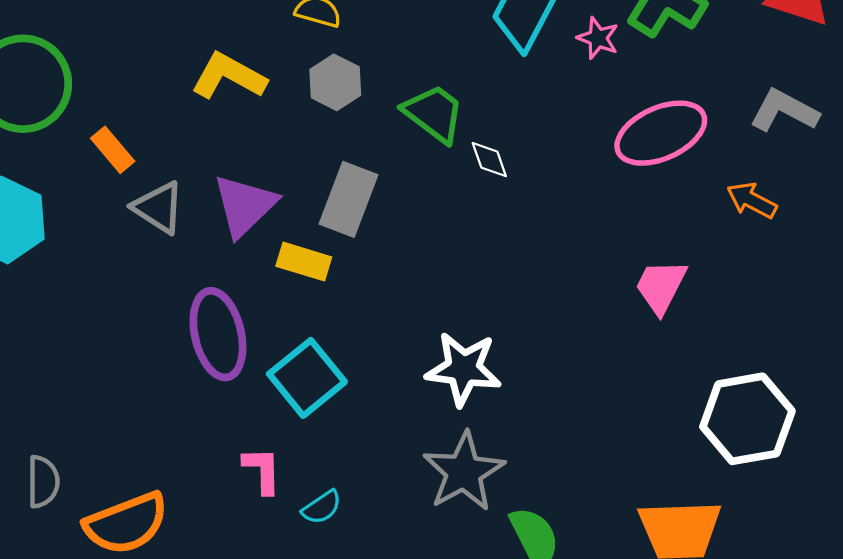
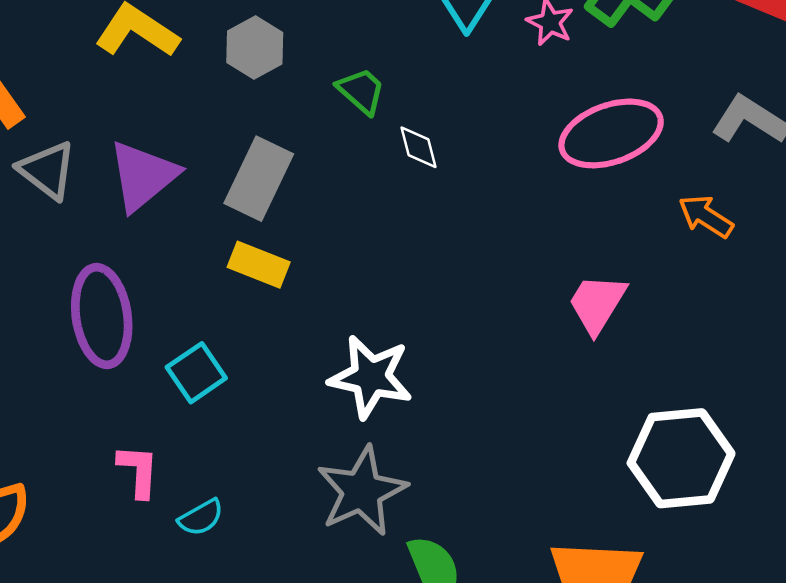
green trapezoid: (434, 113) -> (361, 91), size x0.7
yellow rectangle: (304, 262) -> (259, 265), moved
cyan square: (307, 378) -> (196, 373), size x0.7

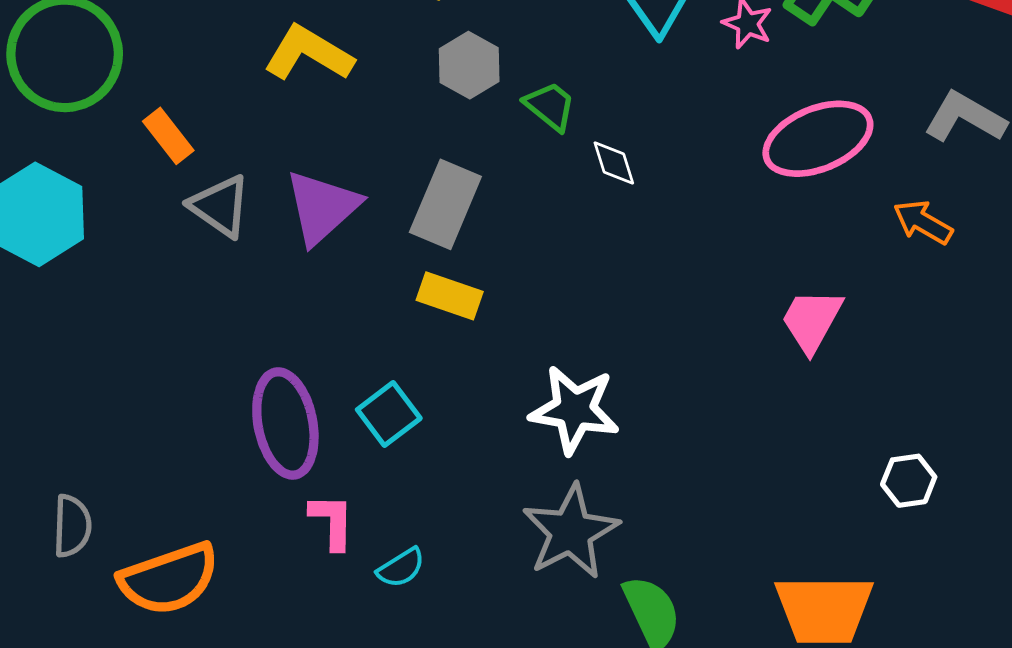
gray hexagon: (255, 47) -> (469, 65), moved
purple ellipse: (102, 316) -> (285, 423), moved
white hexagon: (681, 458) -> (909, 481), size x0.5

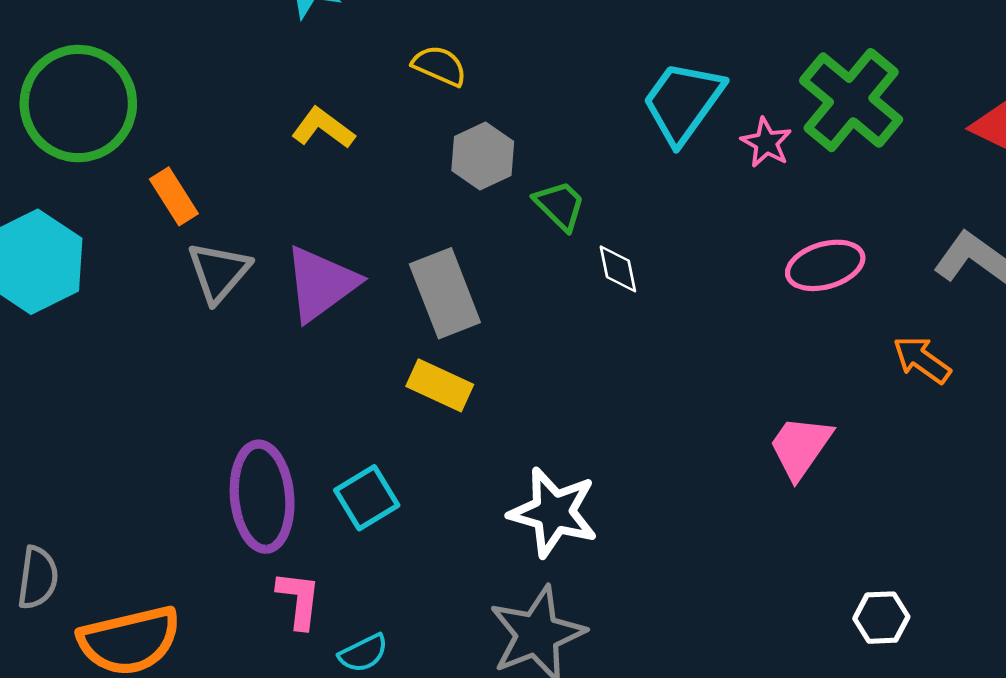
yellow L-shape: (309, 53) -> (323, 128), size x0.7
pink ellipse: (818, 139) -> (825, 265), size x0.7
gray rectangle: (445, 204) -> (445, 293), turned -50
gray triangle: (220, 206) -> (219, 272), turned 30

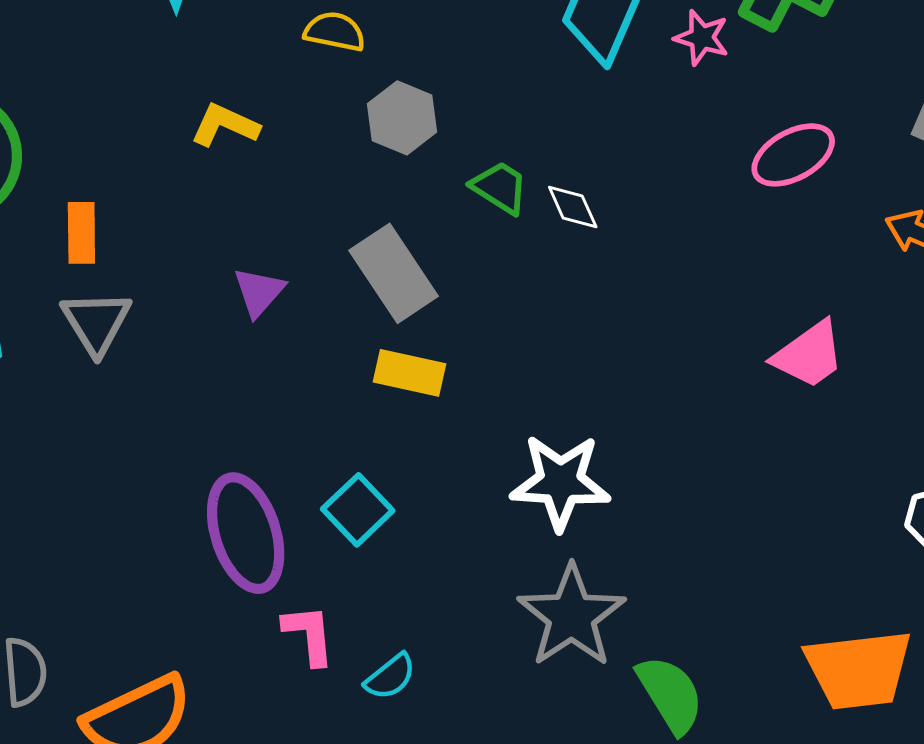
orange rectangle: (174, 196) -> (81, 233), turned 44
green trapezoid: (560, 205) -> (500, 187), moved
gray triangle: (219, 272) -> (96, 322), moved
purple triangle: (321, 284) -> (259, 292), size x0.6
pink trapezoid: (800, 447) -> (809, 355), turned -148

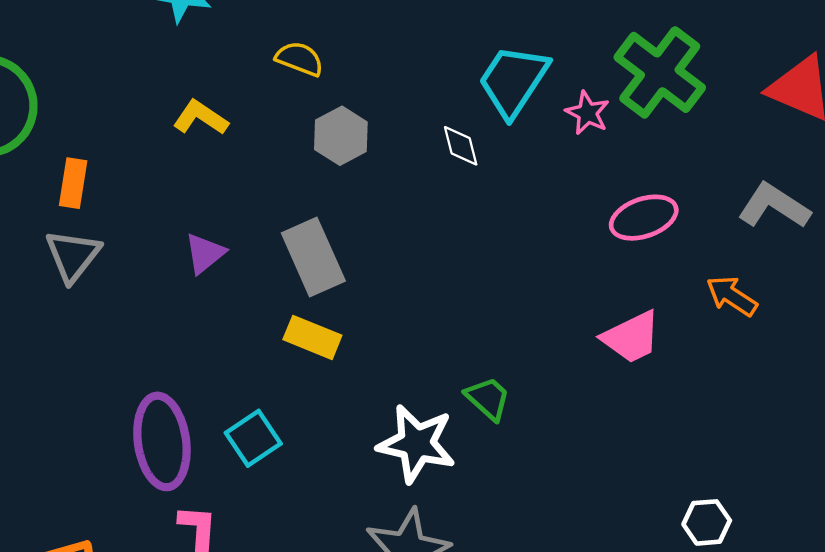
green trapezoid: (500, 187) -> (488, 398), moved
white diamond: (573, 207) -> (461, 146), moved
pink trapezoid: (809, 355) -> (631, 337), moved

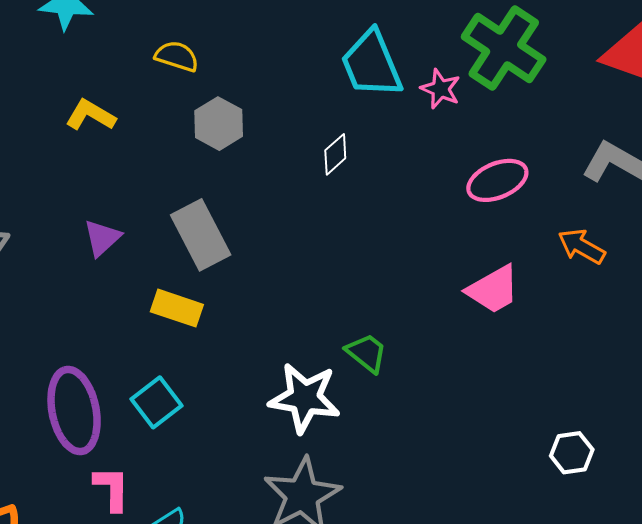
cyan trapezoid: (513, 81) -> (372, 64), turned -52
white diamond: (461, 146) -> (335, 154), moved, turned 66
yellow rectangle: (312, 337) -> (177, 308), moved

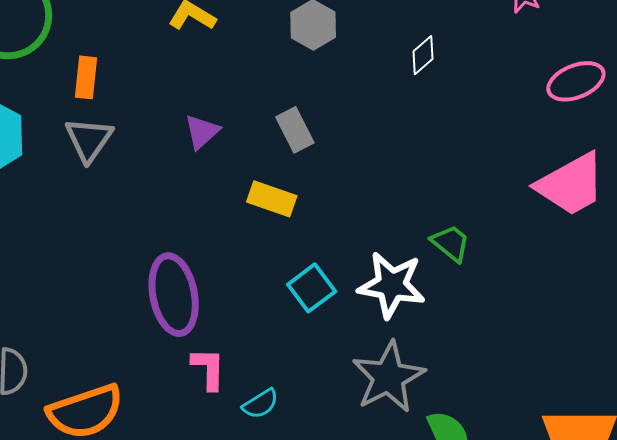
gray rectangle: (201, 235) -> (295, 130), size x0.7
pink trapezoid: (493, 289) -> (571, 184), size x1.4
cyan square: (157, 402) -> (312, 288), moved

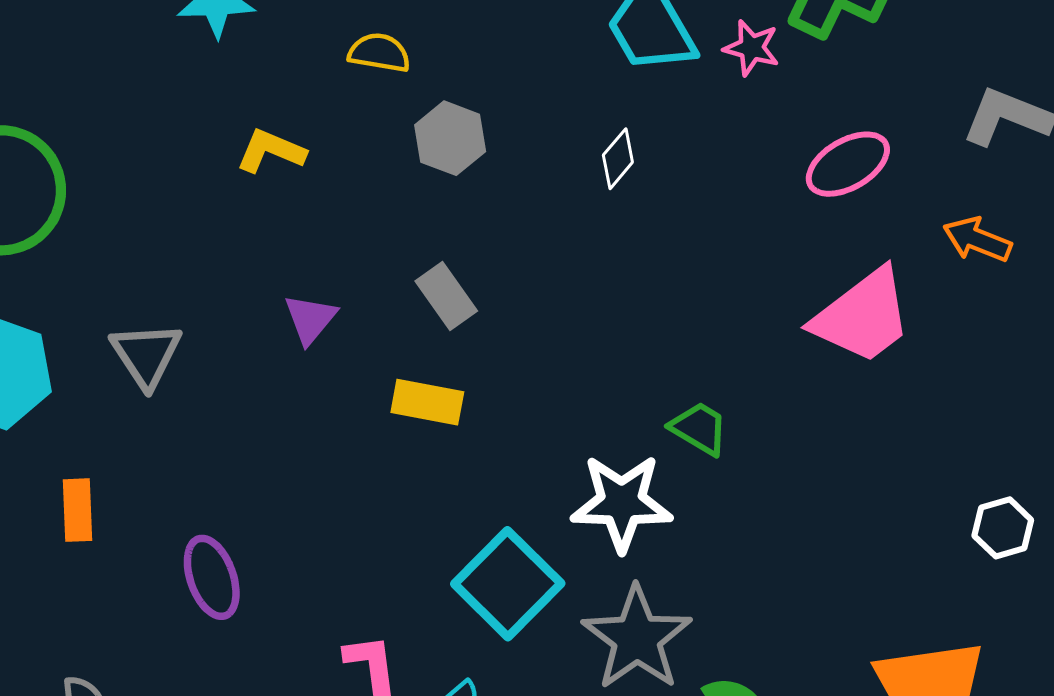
orange rectangle: (86, 77) -> (78, 510), moved
cyan square: (312, 288) -> (508, 584), moved, size x1.5
purple ellipse: (174, 295) -> (212, 577), moved, size x0.7

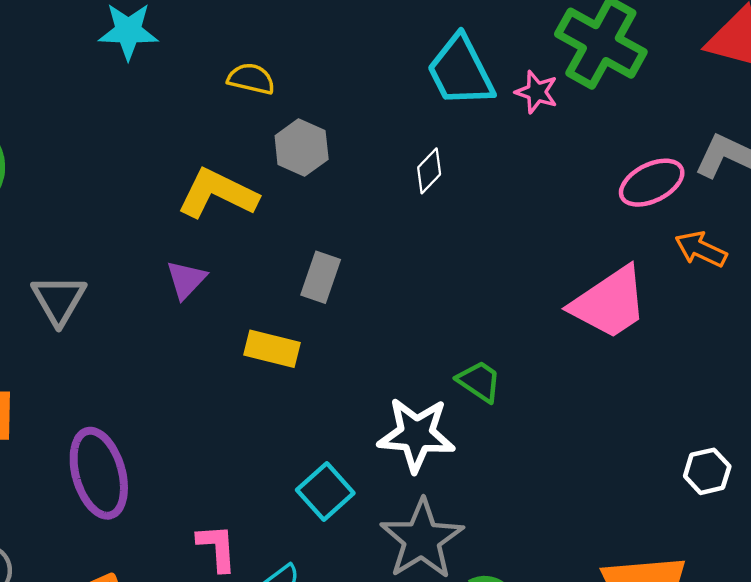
yellow L-shape: (271, 151) -> (218, 194), moved, size x1.5
pink ellipse: (848, 164) -> (652, 183), moved
gray rectangle: (446, 296) -> (321, 277), moved, turned 51
purple ellipse: (212, 577) -> (99, 473), size x1.4
cyan square: (508, 584) -> (325, 491), size x0.7

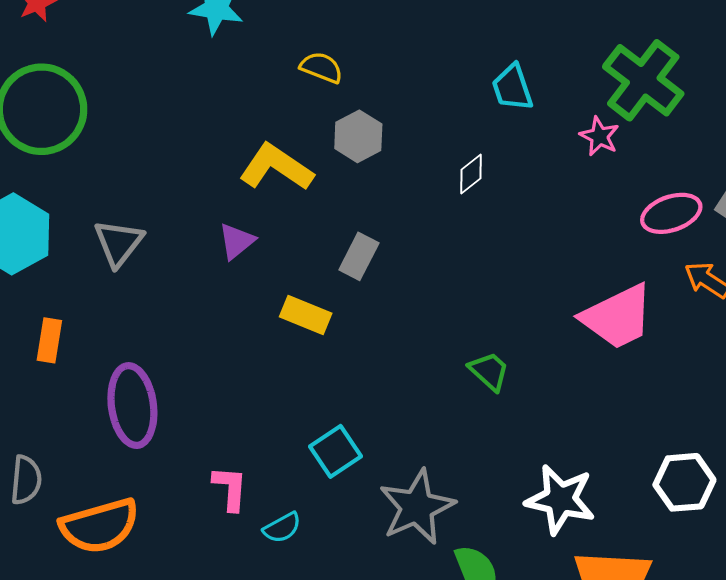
cyan trapezoid: (461, 71) -> (512, 88), size x0.7
pink star: (537, 92) -> (599, 136), moved
white star: (416, 435) -> (560, 499), moved
white hexagon: (707, 471) -> (684, 482), size x1.4

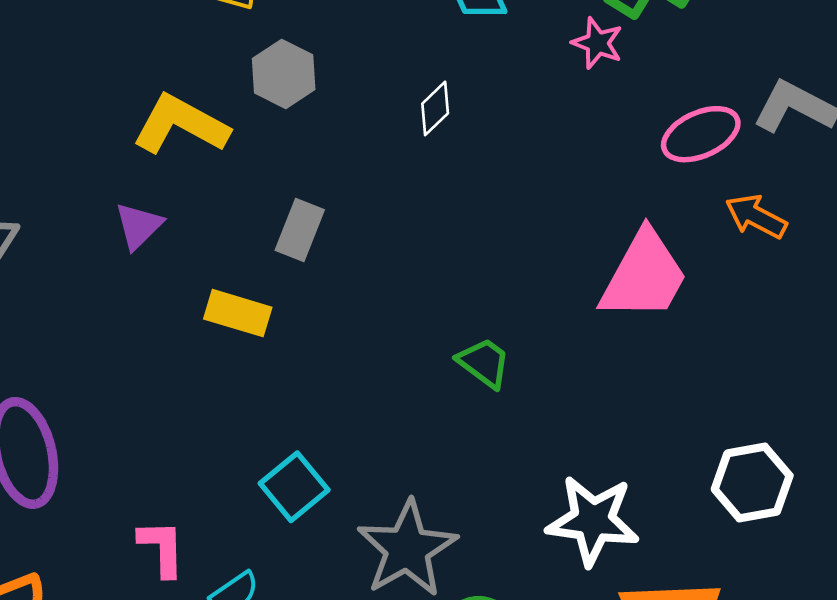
pink trapezoid: (617, 317) -> (644, 276), turned -30

